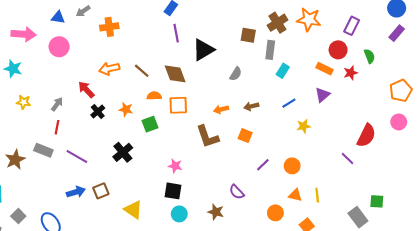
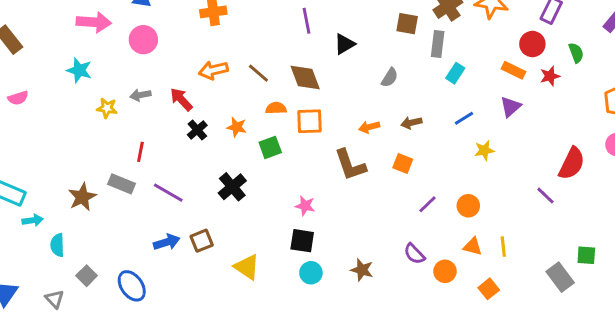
black triangle: (203, 50) -> (344, 44), size x0.7
yellow star: (24, 102) -> (107, 108), moved
gray arrow: (57, 104) -> (140, 95), moved, turned -136
purple semicircle: (237, 192) -> (414, 254), moved

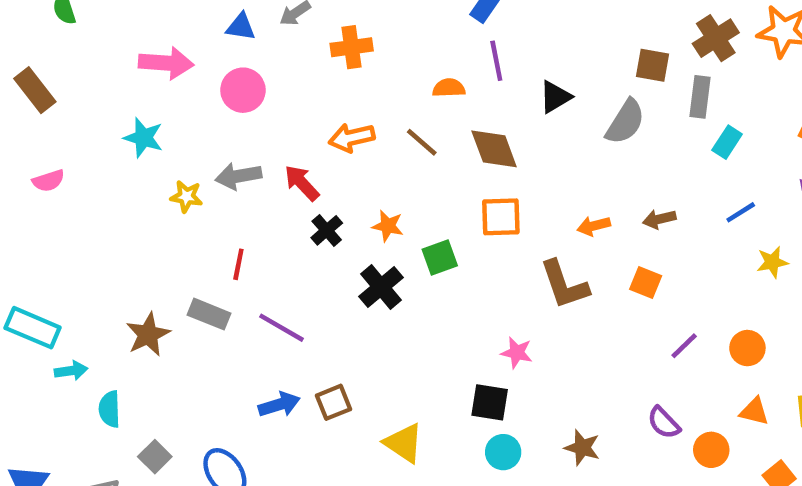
gray semicircle: (390, 78) -> (625, 122), moved, size x1.5
gray arrow: (140, 95) -> (238, 176), size x1.4
orange semicircle: (276, 108) -> (449, 88), moved
black cross: (232, 187) -> (381, 287), moved
pink star: (305, 206) -> (517, 353), moved

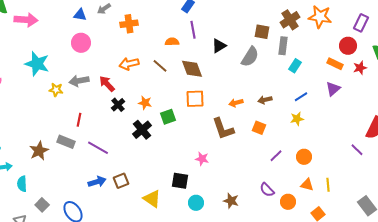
pink arrow: (166, 63) -> (26, 20), moved
cyan star: (143, 138) -> (37, 64), size x1.4
yellow star: (772, 262) -> (297, 119), moved
black square: (490, 402) -> (180, 181), moved

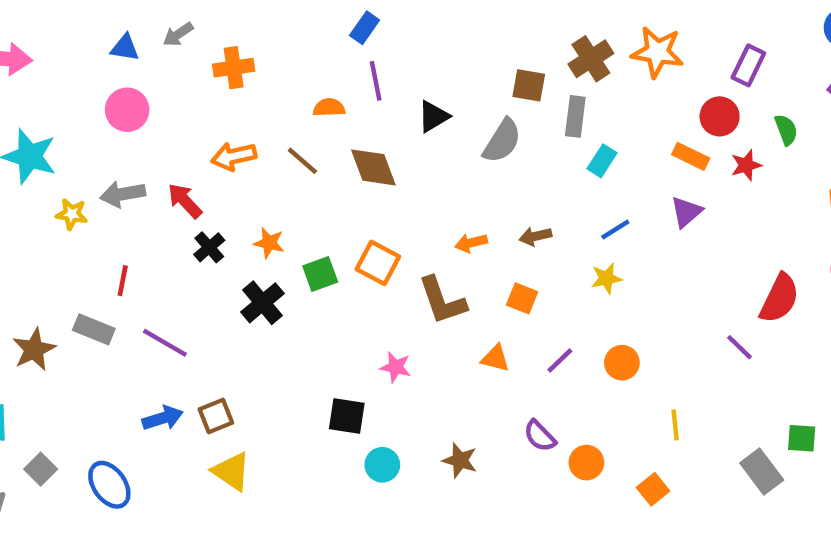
orange square: (195, 99) -> (378, 263), moved, turned 30
orange triangle: (307, 185) -> (495, 358), moved
yellow triangle: (152, 199) -> (231, 471), moved

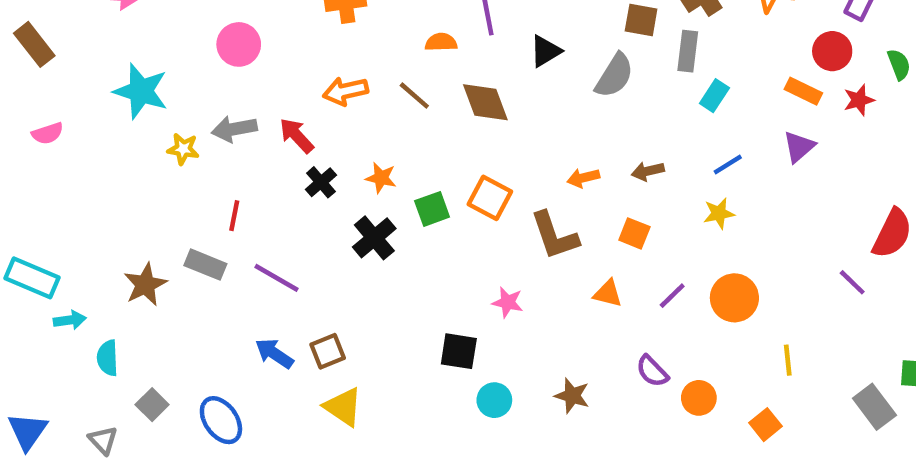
orange circle: (622, 363) -> (734, 298), size x1.4
blue arrow: (163, 418) -> (274, 353), turned -129

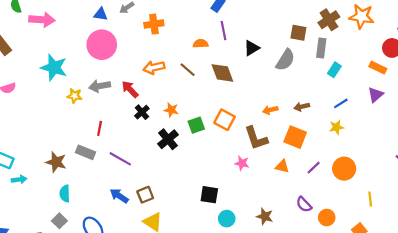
pink circle: (239, 44) -> (102, 45), size x1.4
orange square: (634, 233) -> (295, 137), size x1.5
brown star: (145, 285) -> (56, 162), turned -30
pink star: (508, 302) -> (242, 163), moved
cyan semicircle: (108, 358) -> (65, 194), moved

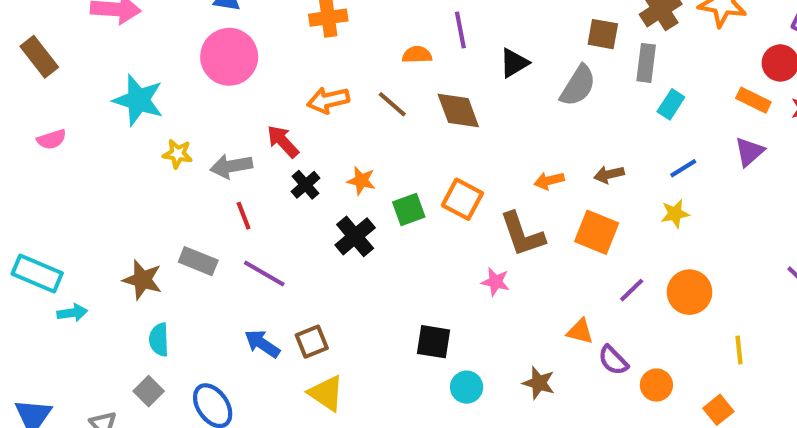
gray arrow: (100, 86) -> (231, 166), moved
red line: (100, 128) -> (244, 216), moved, turned -32
orange triangle: (282, 166) -> (580, 331), moved

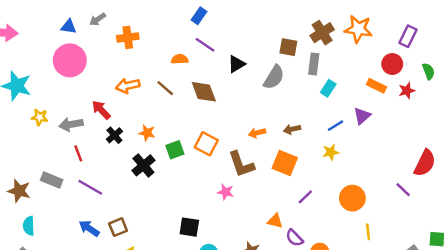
purple line: (460, 30) -> (205, 45), turned -45
purple triangle: (749, 152) -> (362, 116), moved
orange circle: (689, 292) -> (352, 198), moved

